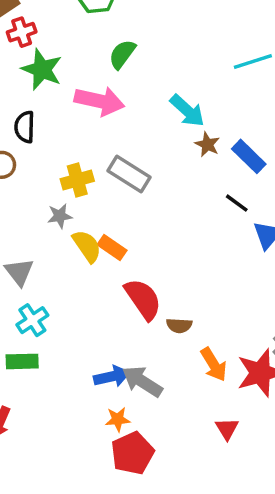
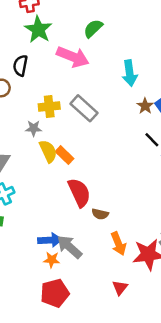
cyan arrow: (187, 111) -> (130, 73), turned 30
brown star: (207, 144) -> (145, 106), moved
orange star: (118, 419) -> (52, 260), moved

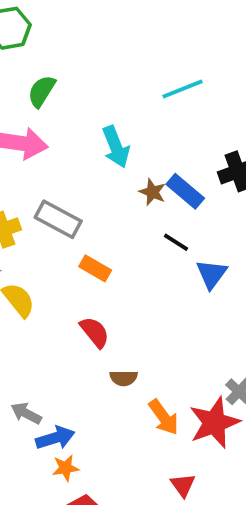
orange rectangle: (65, 155) -> (95, 268), moved
red semicircle: (79, 193) -> (95, 332), moved, size x0.7
gray arrow: (69, 247) -> (26, 413), moved, size x0.7

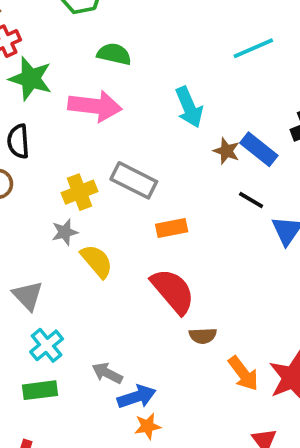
green semicircle: (42, 91) -> (114, 54), turned 72
orange rectangle: (95, 268) -> (172, 228), turned -40
red semicircle: (95, 332) -> (173, 291), size x1.5

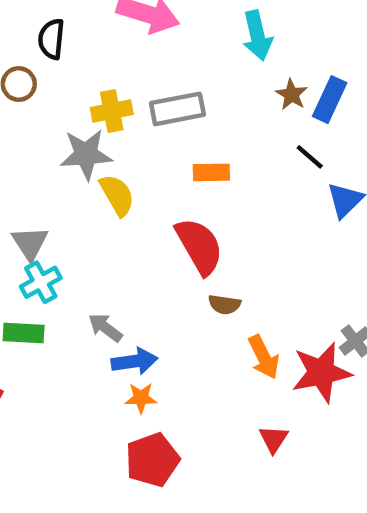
blue rectangle: (259, 149) -> (330, 100), turned 66
gray rectangle: (134, 180) -> (177, 109), turned -48
gray star: (65, 232) -> (86, 154), size x1.6
gray triangle: (28, 296) -> (30, 243), moved

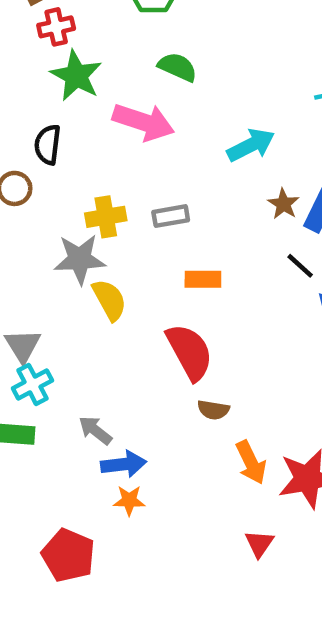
cyan arrow: (257, 36) -> (251, 145), turned -105
gray rectangle: (177, 109) -> (171, 216), size x0.7
red pentagon: (152, 460) -> (68, 555), moved, turned -30

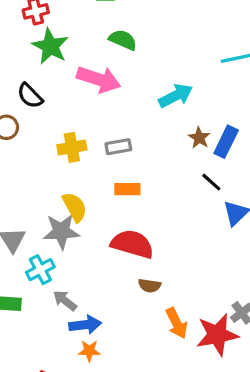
black semicircle: (48, 145) -> (30, 96), turned -52
gray star: (80, 259) -> (61, 231), moved
orange rectangle: (203, 279) -> (127, 189), moved
red semicircle: (190, 352) -> (132, 244), turned -45
cyan cross: (32, 384) -> (40, 270), moved

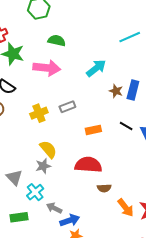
black line: (211, 182) -> (126, 126), moved
orange rectangle: (127, 189) -> (93, 130), moved
gray star: (61, 231) -> (43, 166), size x0.7

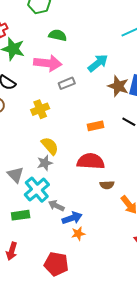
brown star: (116, 91) -> (118, 86), size x1.5
gray rectangle: (67, 107) -> (67, 83), moved
cyan cross: (35, 192) -> (37, 190), size x1.4

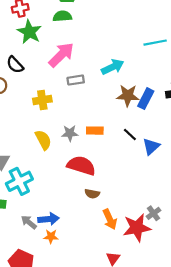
green semicircle: (58, 35) -> (62, 16), moved, turned -30
pink arrow: (48, 63) -> (61, 55), turned -64
brown star: (118, 86) -> (128, 95), turned -30
gray star: (45, 163) -> (70, 133), moved
gray arrow: (56, 206) -> (29, 222), moved

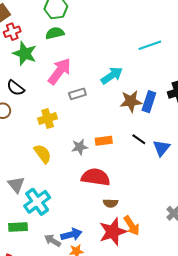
yellow semicircle: (43, 140) -> (43, 154), moved
red star: (137, 228) -> (113, 232), moved

